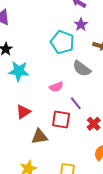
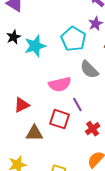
cyan star: (19, 71) -> (35, 46), moved, turned -30
pink semicircle: (56, 87) -> (60, 84), size x1.5

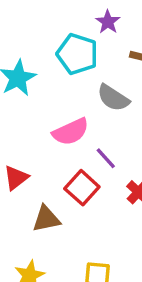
red square: (60, 119) -> (82, 188), turned 36

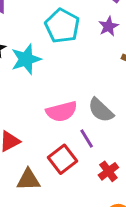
cyan pentagon: (77, 54) -> (62, 26), moved
gray semicircle: (113, 98) -> (101, 110), moved

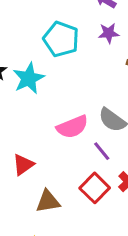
purple star: (109, 26) -> (109, 33), turned 30
red square: (63, 159) -> (95, 188), moved

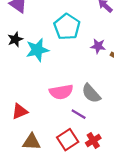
purple star: (109, 33) -> (98, 46), moved
purple line: (102, 151) -> (79, 114), turned -32

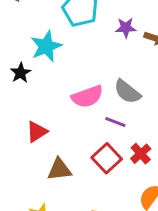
black star: (15, 39) -> (21, 73), moved

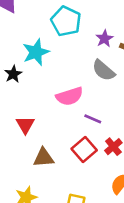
purple star: (126, 28) -> (104, 39), turned -30
gray semicircle: (127, 92) -> (104, 70), moved
red triangle: (37, 132) -> (25, 125), turned -30

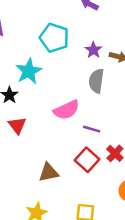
gray semicircle: (104, 70) -> (96, 81), turned 65
red triangle: (25, 125) -> (17, 125), moved

